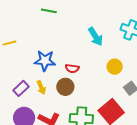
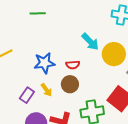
cyan arrow: (95, 37) -> (90, 42), moved
yellow circle: (115, 67) -> (114, 54), size x1.5

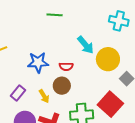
green line: (38, 13) -> (55, 15), moved
yellow arrow: (46, 90) -> (44, 96), moved

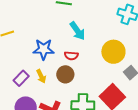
cyan arrow: (86, 45) -> (77, 31), moved
yellow arrow: (44, 96) -> (41, 76), moved

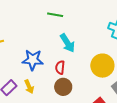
red semicircle: (71, 56) -> (60, 67), turned 88
brown circle: (65, 74) -> (63, 87), moved

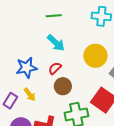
green line: (55, 15) -> (54, 16), moved
red semicircle: (60, 67) -> (55, 68), turned 56

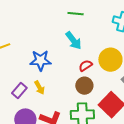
red semicircle: (55, 68) -> (85, 66), moved
brown circle: (63, 86) -> (84, 86), moved

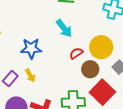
brown circle: (84, 86) -> (90, 69), moved

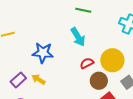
yellow arrow: (30, 75) -> (39, 79), turned 144

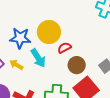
cyan arrow: (78, 37) -> (38, 58), moved
yellow circle: (112, 60) -> (49, 32), moved

